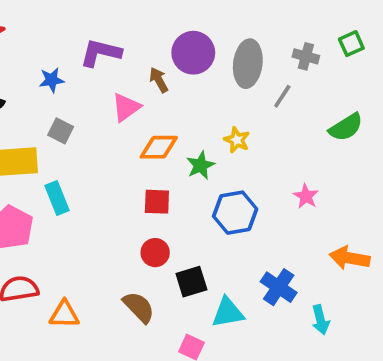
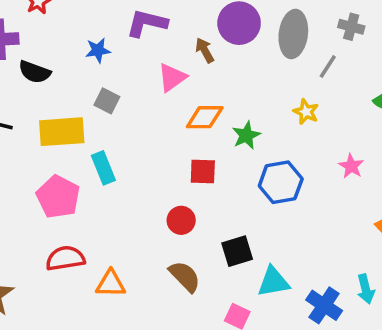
yellow star: (237, 140) -> (306, 112), moved
red circle: (155, 253) -> (181, 220), moved
blue cross: (279, 287) -> (324, 305), moved

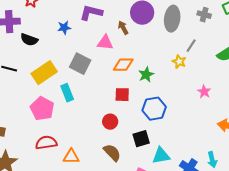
gray line: (328, 67) -> (191, 46), moved
pink triangle: (172, 77) -> (105, 43), turned 42
gray square: (107, 101) -> (80, 64), moved, size x1.5
yellow rectangle: (62, 132) -> (44, 73), turned -30
blue hexagon: (281, 182) -> (154, 109), moved

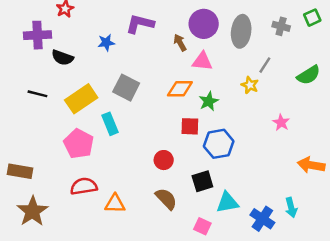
pink triangle: (105, 43) -> (202, 61), moved
red square: (122, 95) -> (190, 126), moved

